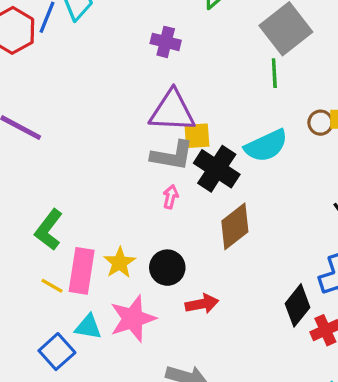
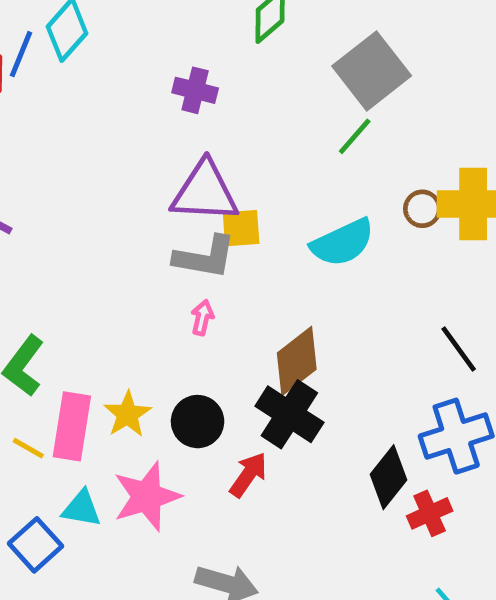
green line: (274, 73) -> (355, 136), turned 44
black cross: (217, 169) -> (289, 414), moved
red arrow: (202, 304) -> (248, 475), turned -44

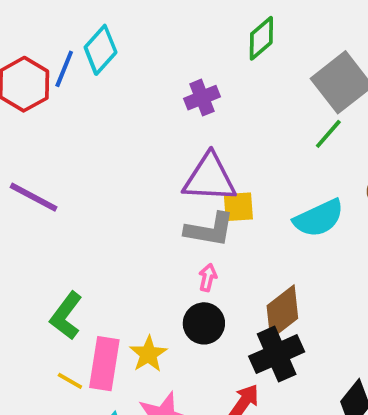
purple cross: (195, 90) -> (202, 98), turned -36
black cross: (289, 414) -> (277, 354), turned 33
black circle: (198, 422) -> (204, 323), moved

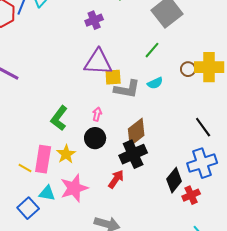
green line: (328, 134) -> (152, 50), moved
cyan semicircle: (319, 218) -> (155, 83), size x0.6
gray L-shape: (210, 230) -> (127, 89), moved
green L-shape: (66, 316) -> (59, 118), moved

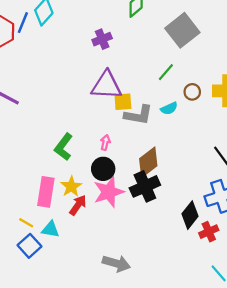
brown circle: (188, 69) -> (192, 92), moved
yellow line: (25, 168) -> (26, 223), moved
red arrow: (116, 179) -> (78, 205), moved
pink star: (74, 188) -> (109, 192), moved

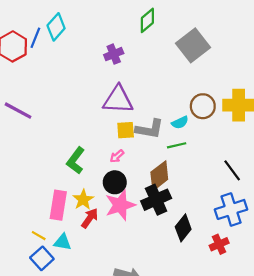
green line: (166, 72) -> (177, 145), moved, turned 36
brown circle: (192, 92) -> (203, 106), size x1.5
yellow square: (123, 102) -> (126, 130), moved
pink arrow: (105, 142) -> (117, 156), turned -144
black diamond: (190, 215) -> (183, 228), moved

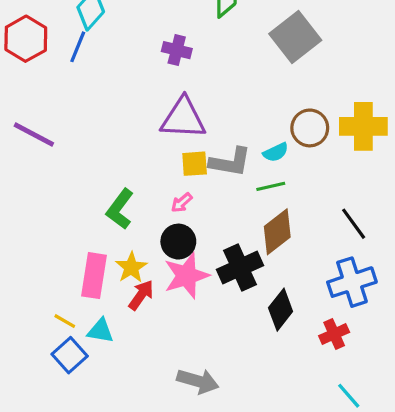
blue line: (35, 38) -> (78, 47), moved
purple cross: (114, 54) -> (177, 50), turned 36
brown diamond: (159, 176) -> (277, 232), moved

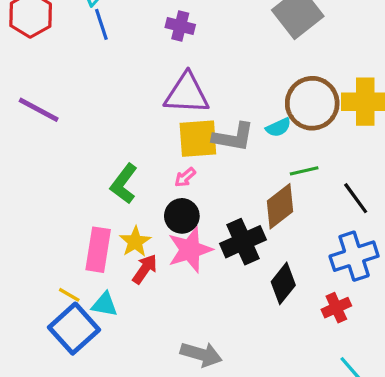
blue line: (78, 47) -> (101, 24), moved, turned -40
brown circle: (310, 128) -> (312, 103), size x1.4
yellow square: (195, 164) -> (198, 139), size x1.5
green line: (271, 186) -> (304, 171), moved
blue square: (70, 355) -> (74, 329), size x1.4

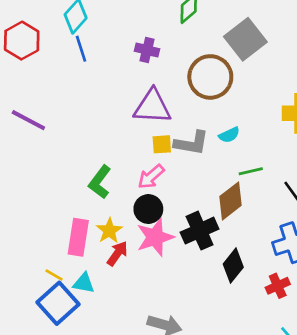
brown circle: (312, 103) -> (210, 77), moved
yellow square: (198, 139) -> (162, 144), size x0.6
pink arrow: (185, 177) -> (151, 177), size x1.5

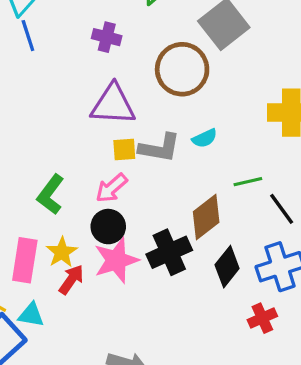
green line: (251, 171) -> (248, 182), moved
black diamond: (233, 266) -> (227, 267), moved

